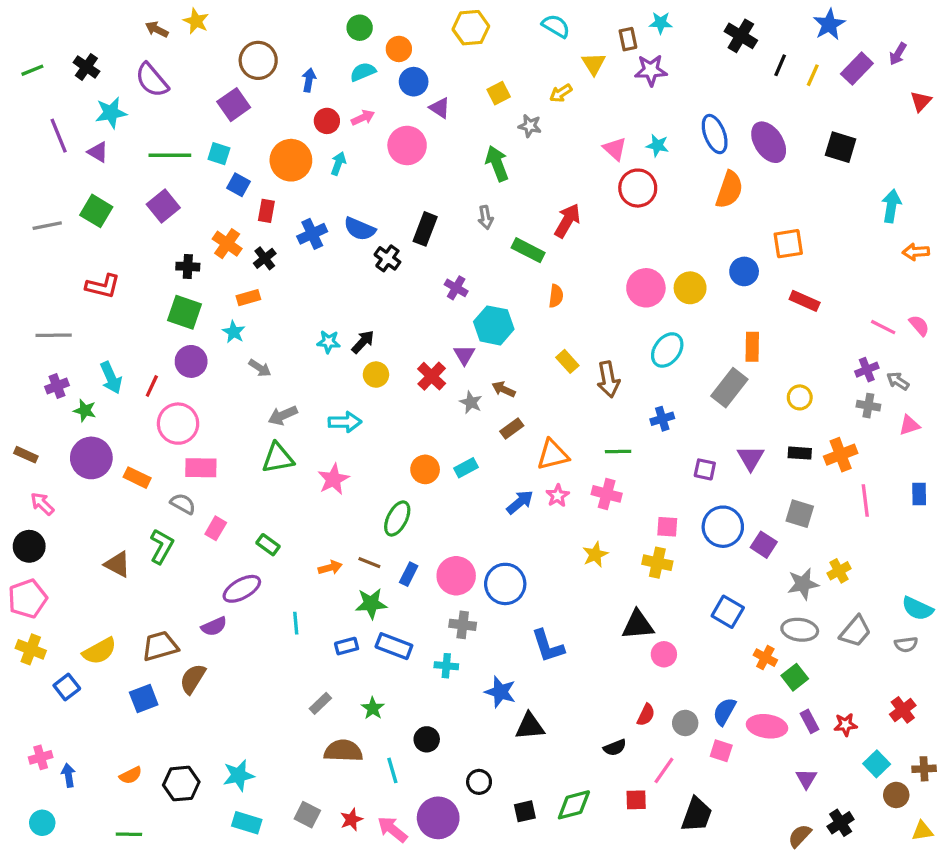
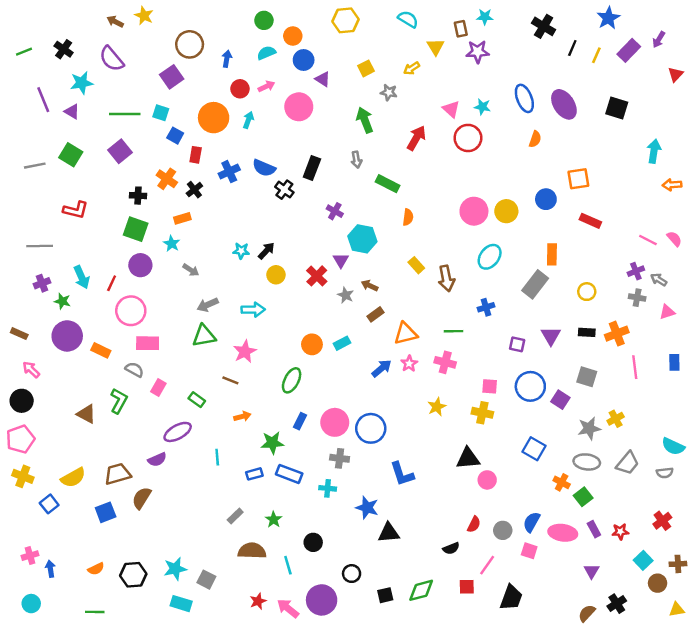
orange semicircle: (729, 190) -> (535, 139), size x0.6
red arrow: (567, 221) -> (416, 138), moved
brown line: (369, 563) -> (230, 380), moved
gray square: (307, 815) -> (206, 580), moved

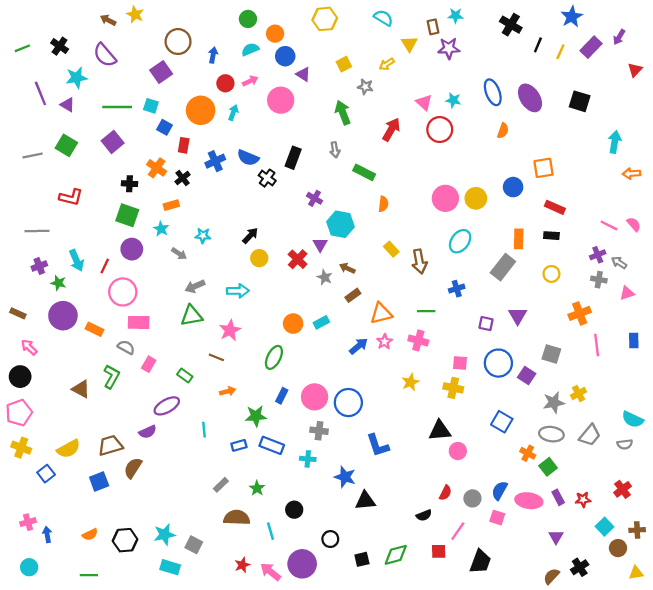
cyan star: (241, 251) -> (203, 236), moved
black rectangle: (587, 332) -> (551, 236), moved

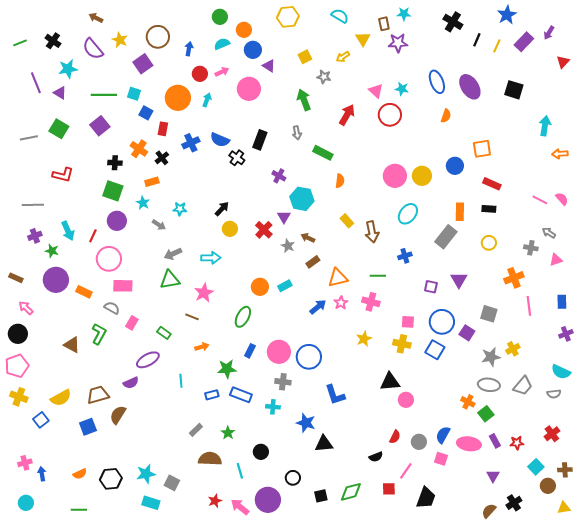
yellow star: (135, 14) -> (120, 40), moved
purple cross: (598, 255) -> (566, 334), moved
blue square: (502, 422) -> (435, 350), moved

